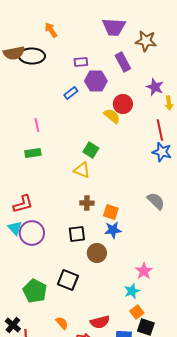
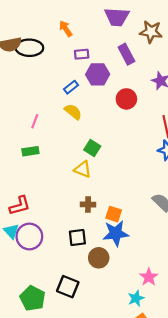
orange arrow: (51, 30) -> (66, 29), moved
yellow semicircle: (112, 116) -> (73, 112), moved
pink line: (37, 125) -> (35, 121), turned 32
blue star: (113, 230) -> (116, 233), size x1.4

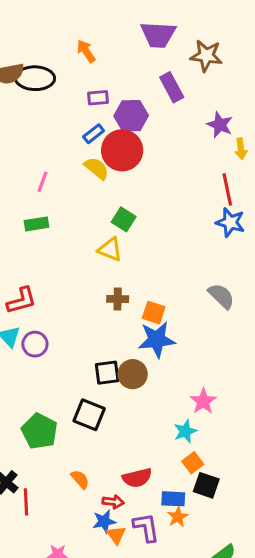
purple rectangle: (82, 54) -> (98, 98), moved
red circle: (126, 99) -> (122, 150), moved, size x1.4
purple circle: (29, 236) -> (35, 344), size x0.7
black square: (77, 238) -> (107, 373), moved

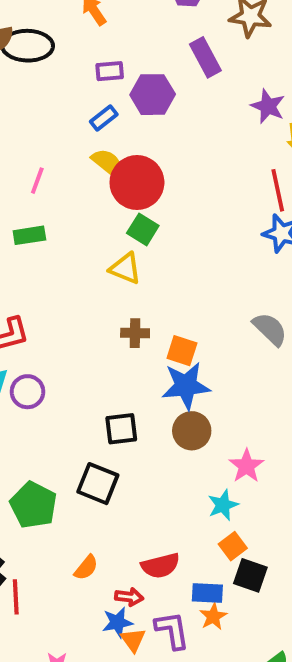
red circle: (122, 150) -> (137, 183), moved
brown circle: (133, 374) -> (192, 431), moved
orange semicircle: (80, 479) -> (86, 568), turned 80

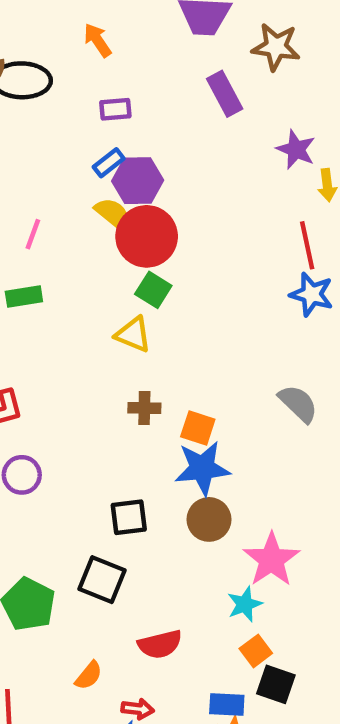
purple hexagon: (153, 95) -> (138, 181), moved
pink star: (246, 466) -> (271, 560), size x1.4
red semicircle: (160, 566) -> (160, 644), moved

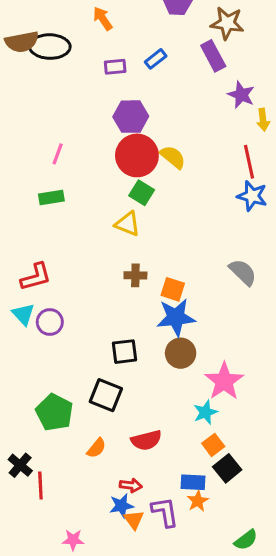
purple rectangle: (225, 94) -> (213, 56), moved
blue rectangle: (109, 163) -> (156, 59), moved
yellow semicircle: (113, 214) -> (173, 157), moved
orange semicircle: (89, 676) -> (96, 448), moved
black square: (276, 684) -> (227, 468), turned 32

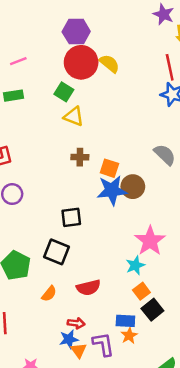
pink line: (58, 154) -> (18, 61), turned 49
green square: (142, 193) -> (64, 92), moved
brown circle: (181, 353) -> (133, 187), moved

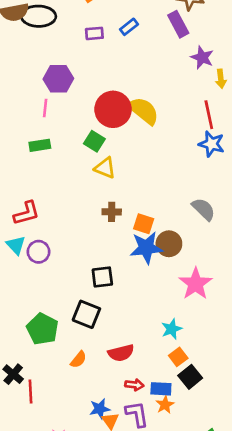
purple hexagon: (76, 32) -> (58, 79), moved
pink line: (18, 61) -> (45, 108), turned -63
yellow semicircle: (109, 64) -> (144, 111), size x1.4
pink star: (150, 241) -> (196, 284), moved
red arrow: (76, 323) -> (134, 385), moved

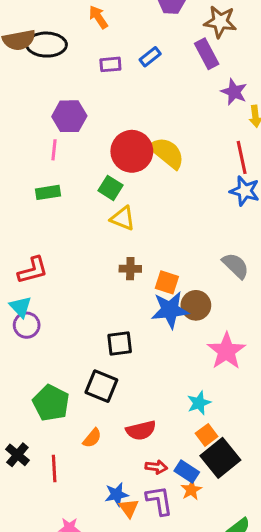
purple circle: (38, 252) -> (27, 325), moved
black square: (190, 377) -> (220, 458), size x1.4
blue rectangle: (161, 389) -> (187, 472), turned 30
red line: (31, 391) -> (54, 468), moved

